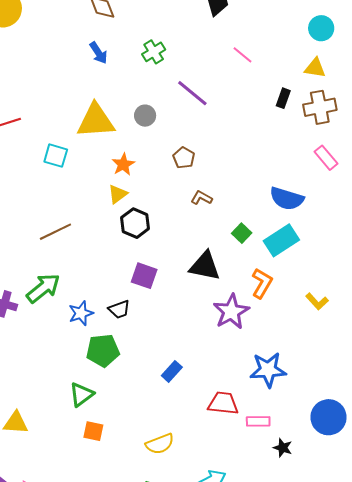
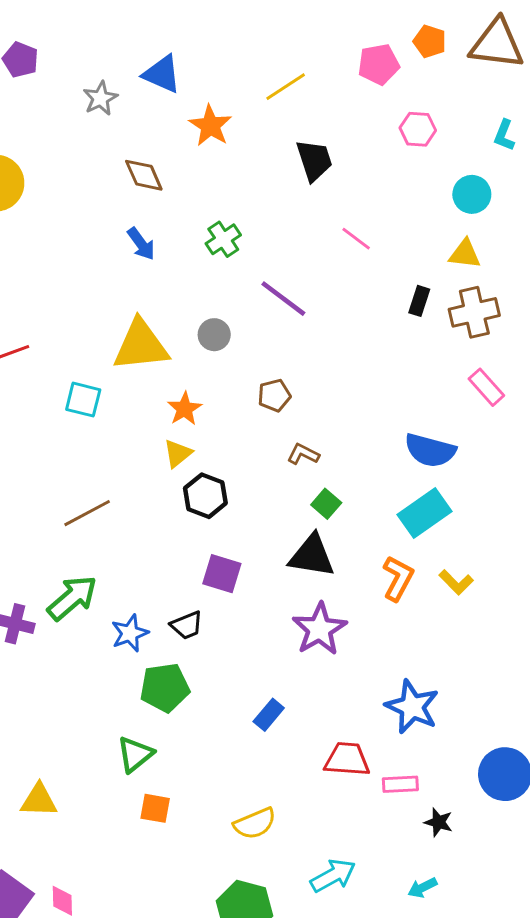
brown pentagon: (184, 158) -> (274, 395), turned 30
green square: (242, 233) -> (326, 504), moved
yellow L-shape: (317, 301) -> (456, 582), moved
purple star: (231, 312) -> (319, 629), moved
blue star: (268, 370) -> (412, 707), turned 30

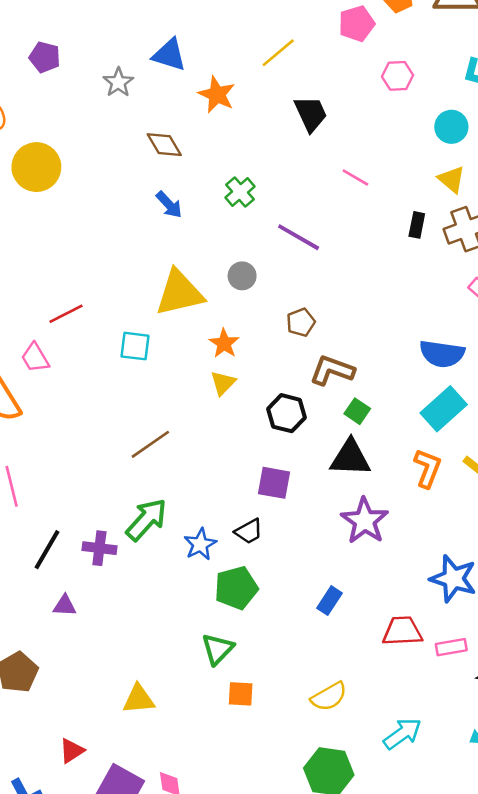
yellow triangle: (465, 254) -> (452, 179), turned 40
brown L-shape: (303, 454) -> (332, 370), size x1.6
black hexagon: (205, 496) -> (287, 413), moved

